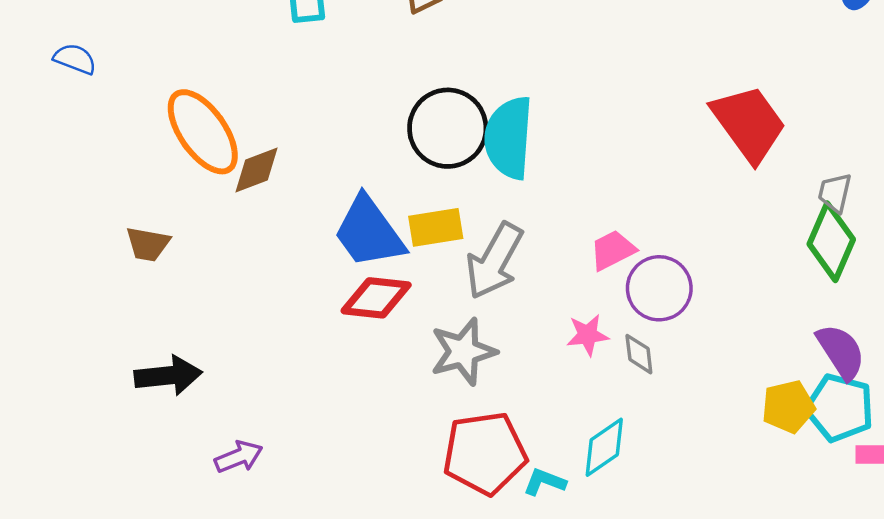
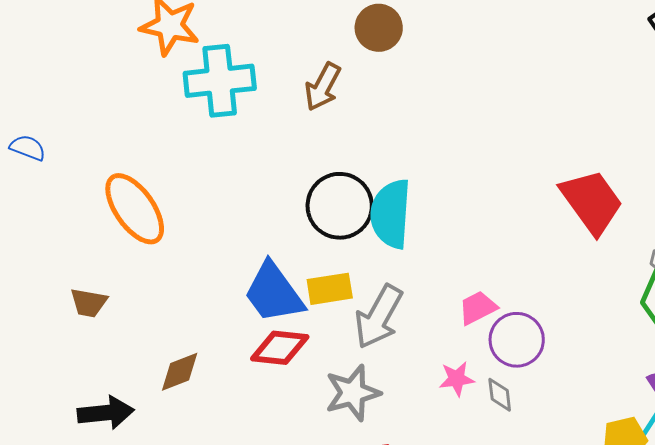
brown diamond: (257, 170) -> (180, 372), moved

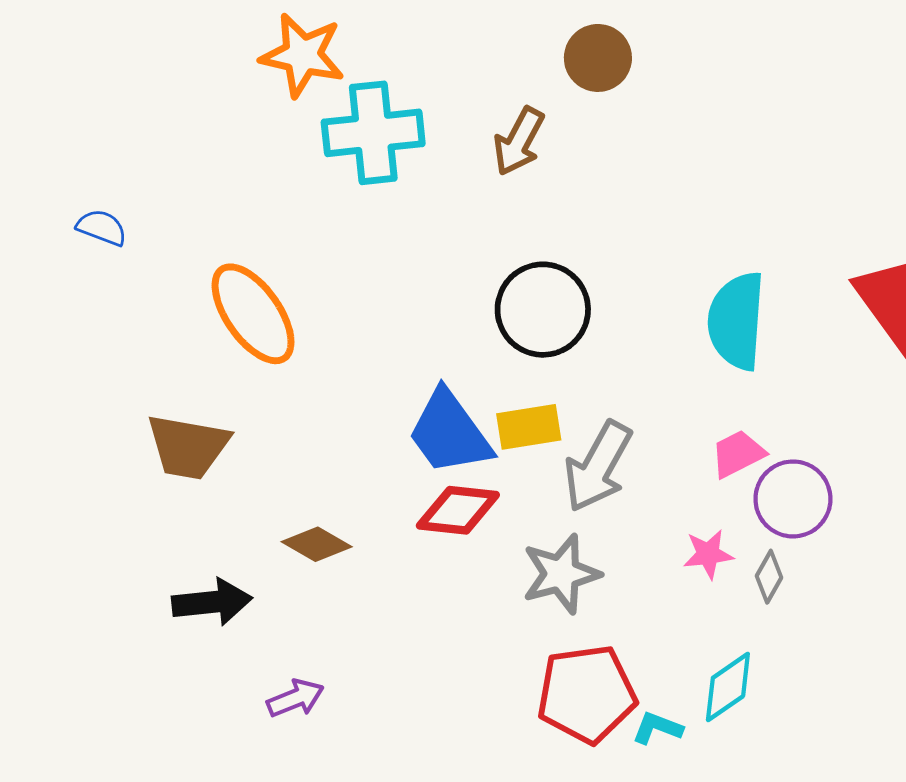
cyan semicircle: (391, 214) -> (736, 321), moved
brown trapezoid: (89, 303) -> (188, 447), size x1.6
brown diamond: (180, 372) -> (317, 544), turned 51
gray diamond: (500, 395) -> (769, 577), turned 36

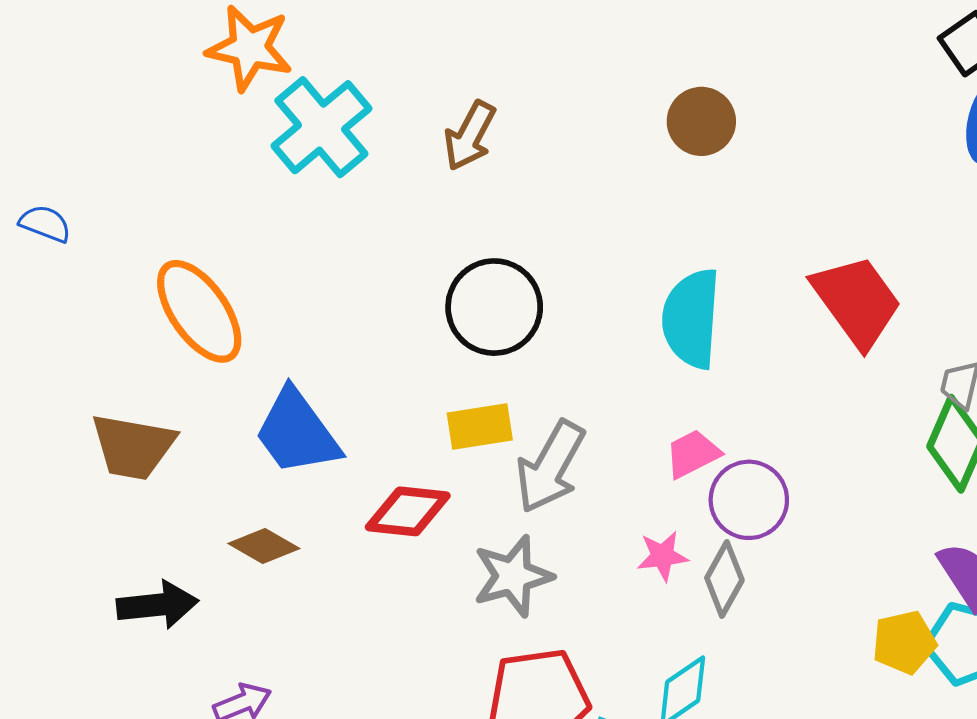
brown circle: (598, 58) -> (701, 121), moved
cyan cross: (373, 133) -> (321, 127), turned -34
blue trapezoid: (449, 433) -> (297, 432), moved
gray diamond: (769, 577) -> (724, 579), size x1.4

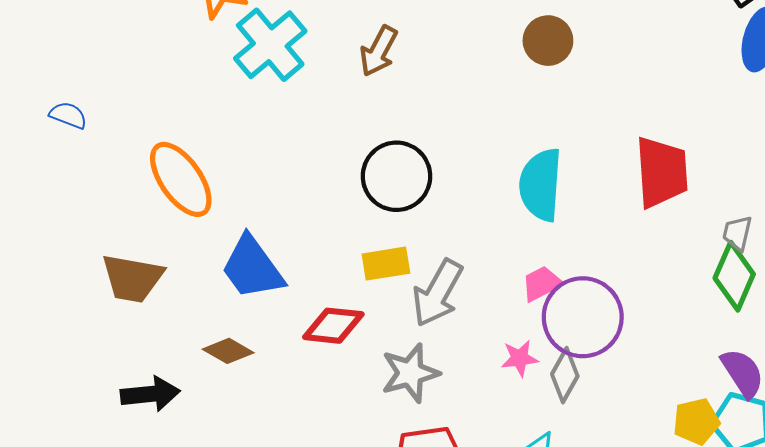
red trapezoid: (857, 301) -> (662, 172), turned 32
purple circle: (749, 500) -> (583, 317), size x1.4

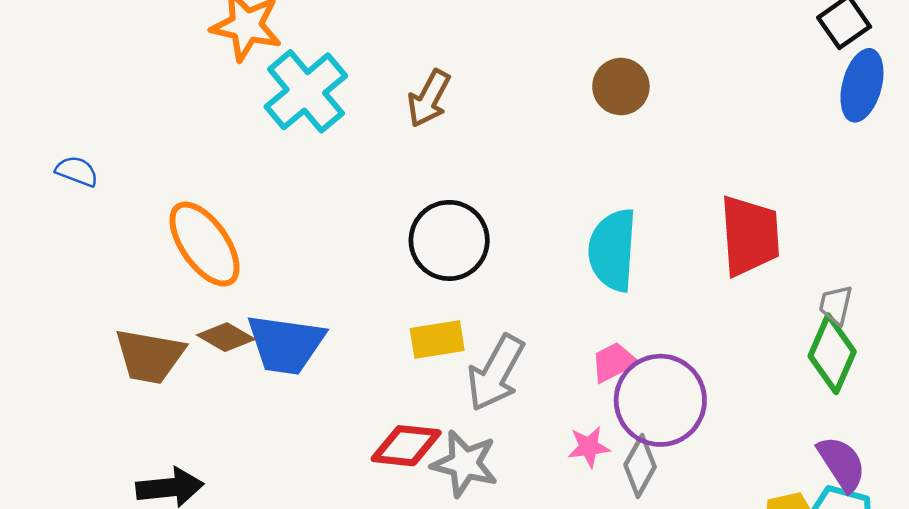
blue trapezoid: (252, 268) -> (286, 344), turned -46
red diamond: (333, 326) -> (406, 446), moved
brown diamond: (228, 351) -> (226, 337), moved
gray star: (410, 373) -> (465, 464), turned 30

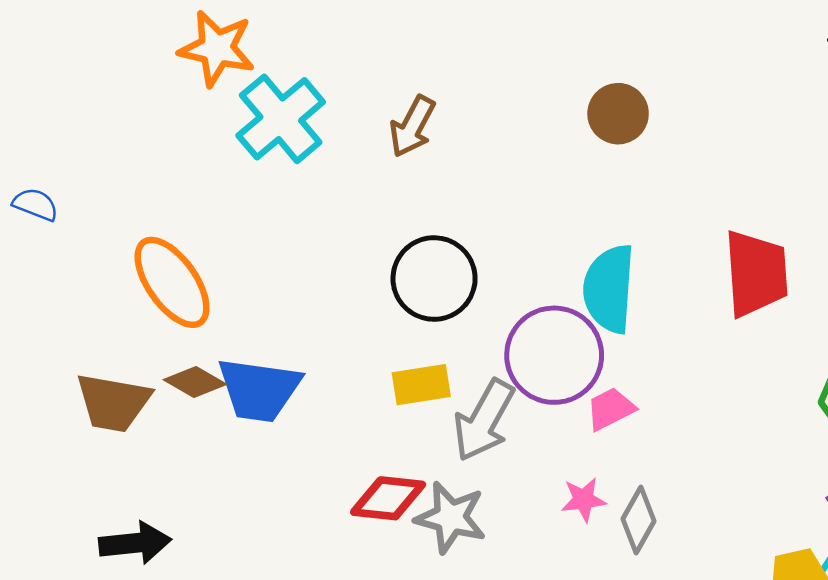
purple circle: (660, 400) -> (554, 355), moved

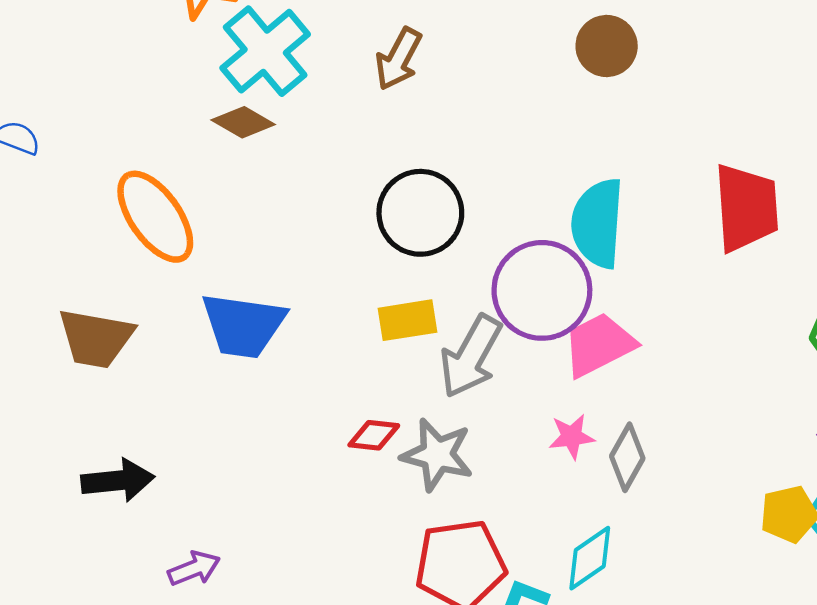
brown diamond: (195, 382) -> (243, 122), moved
pink trapezoid: (610, 409) -> (599, 345), size x1.5
red diamond: (388, 498) -> (374, 435), size x0.7

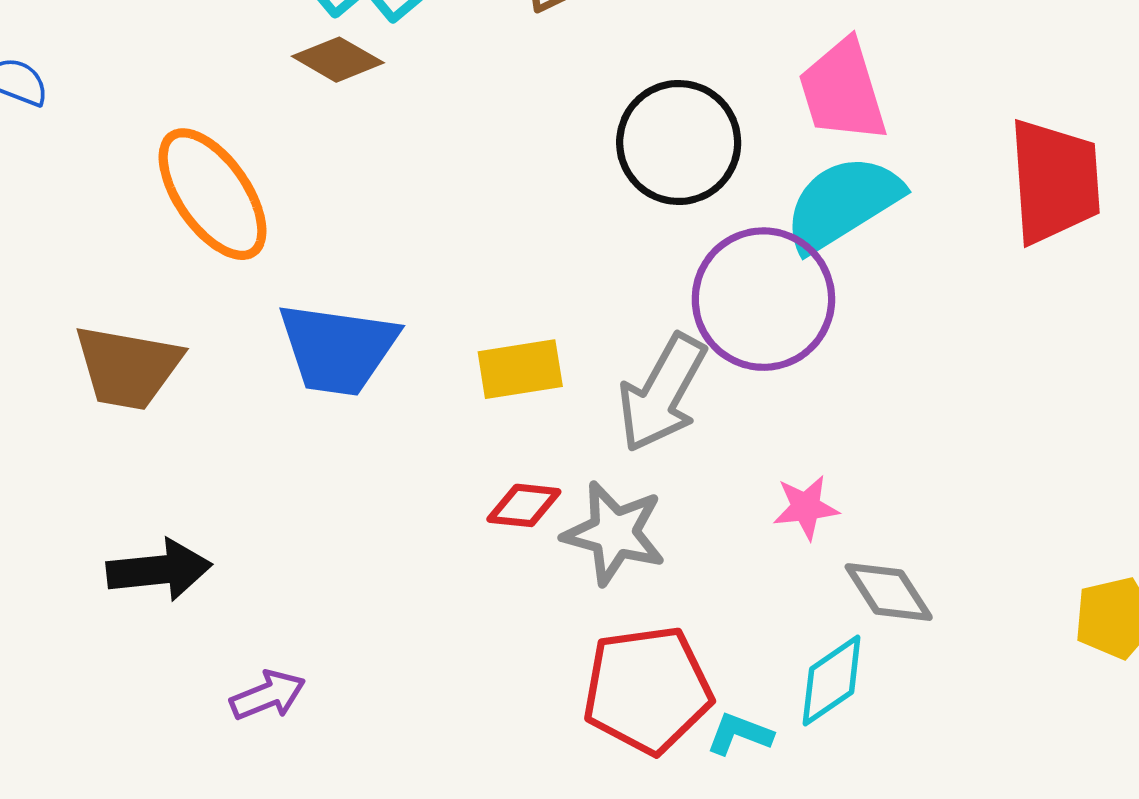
black circle: (420, 213) -> (679, 142), moved
cyan semicircle: (598, 223) -> (843, 203), turned 54
yellow rectangle: (407, 320) -> (520, 369), moved
pink trapezoid: (599, 345) -> (843, 91), moved, turned -80
gray diamond: (627, 457) -> (889, 592), moved, turned -62

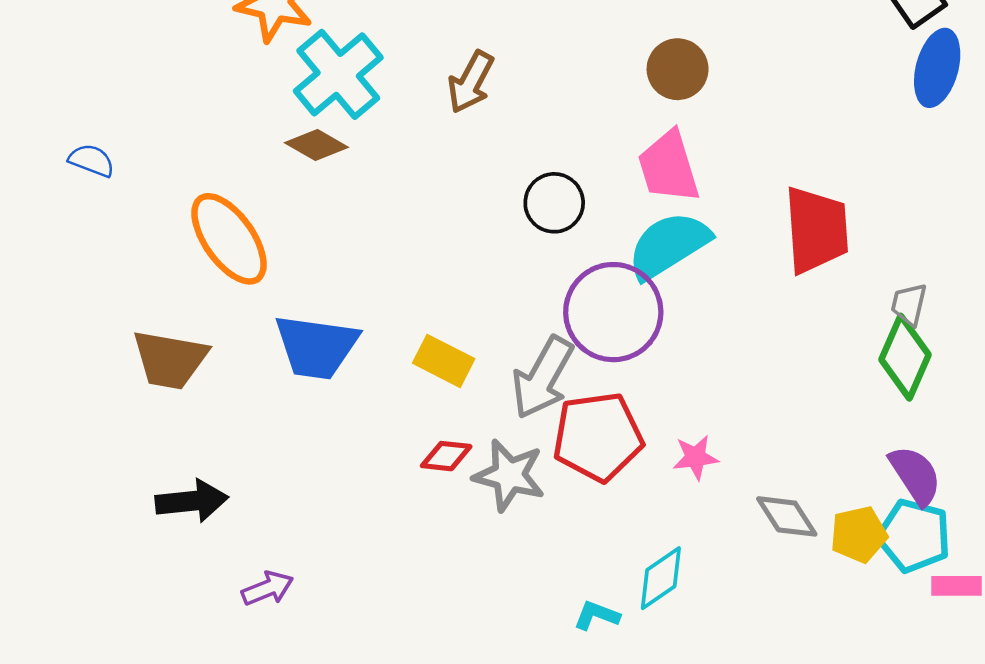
black circle: (679, 142) -> (554, 203), size x0.7
yellow rectangle: (520, 369) -> (444, 361), turned 36
pink star: (806, 507) -> (696, 457), moved
gray diamond: (889, 592) -> (787, 516), moved
red pentagon: (647, 690) -> (598, 437), moved

